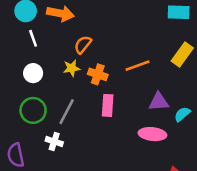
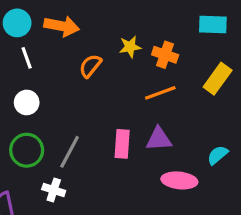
yellow star: (72, 68) -> (130, 47), moved
orange cross: (98, 74) -> (165, 55), moved
purple triangle: (159, 102) -> (159, 139), moved

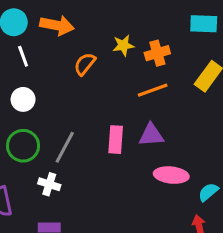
orange cross: (165, 55) -> (157, 53), turned -35
cyan semicircle: (218, 155) -> (208, 192), moved

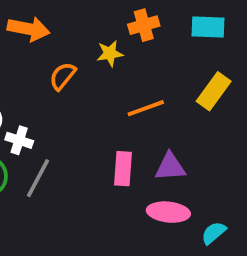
orange cross: (157, 53) -> (144, 25), moved
purple triangle: (151, 135) -> (170, 167), moved
pink rectangle: (116, 140) -> (123, 169), moved
white cross: (49, 184) -> (19, 140), moved

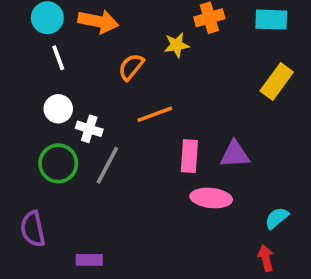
orange line: (146, 108) -> (155, 114), moved
pink ellipse: (168, 212) -> (211, 198), moved

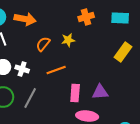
yellow star: (177, 45) -> (68, 40), moved
white cross: (89, 129) -> (22, 69), moved

